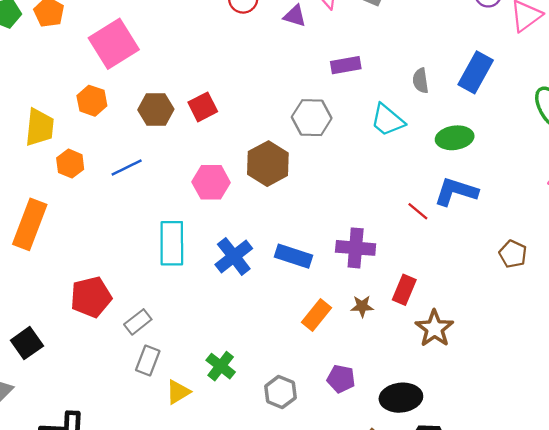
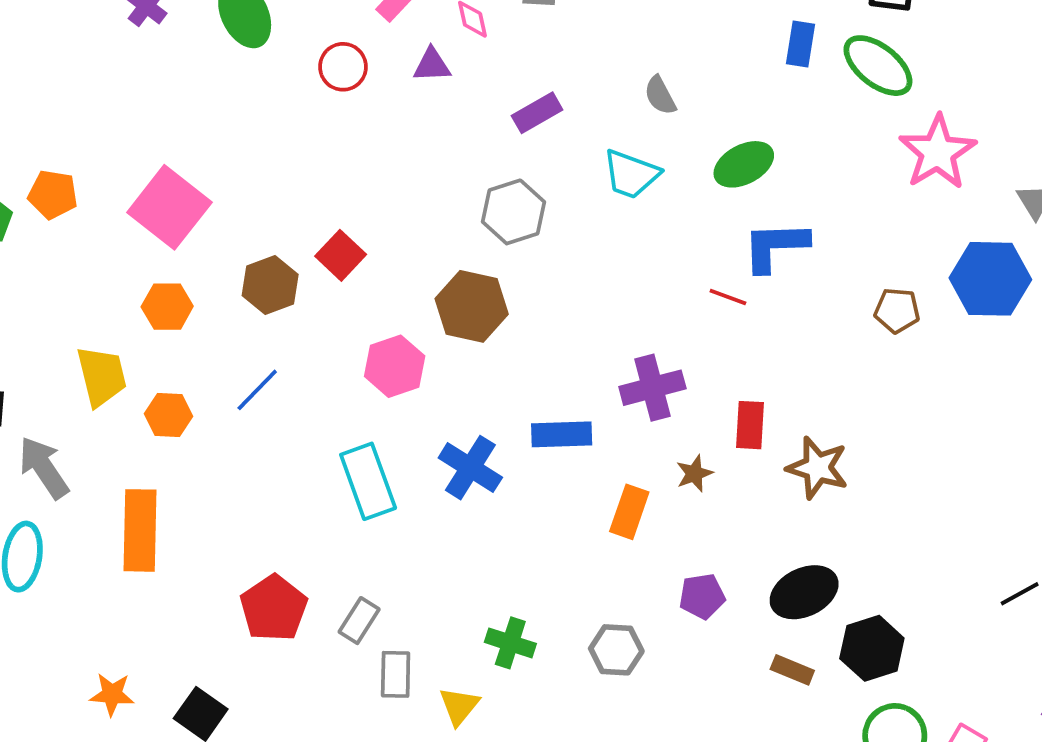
blue rectangle: (476, 72) -> (801, 44), moved, size x0.7

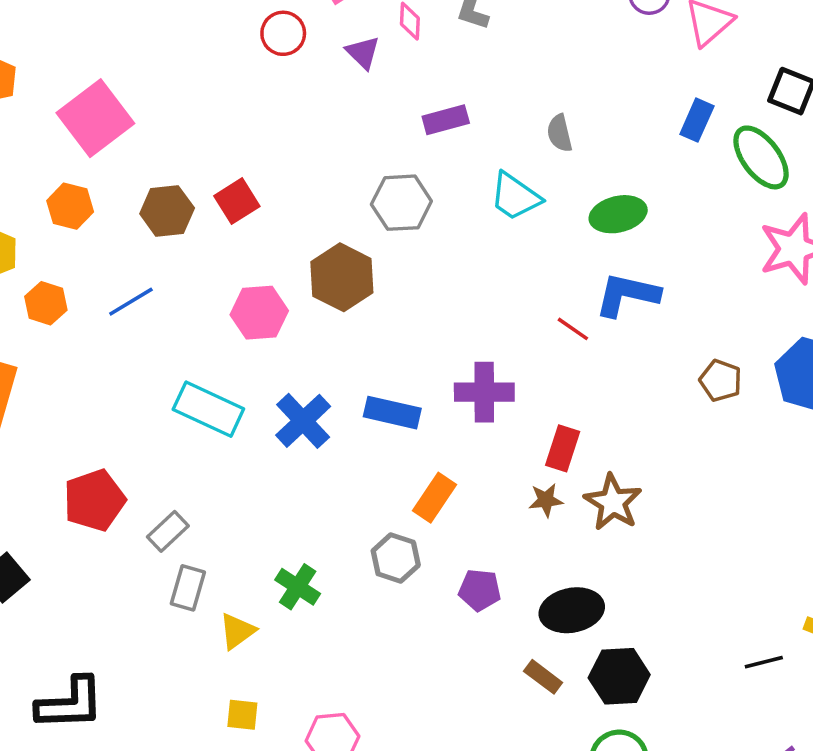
purple triangle: (432, 65) -> (363, 53), turned 33
brown star: (694, 473) -> (546, 500), moved
cyan rectangle: (368, 481) -> (208, 409), turned -60
gray hexagon: (616, 650) -> (396, 558), moved

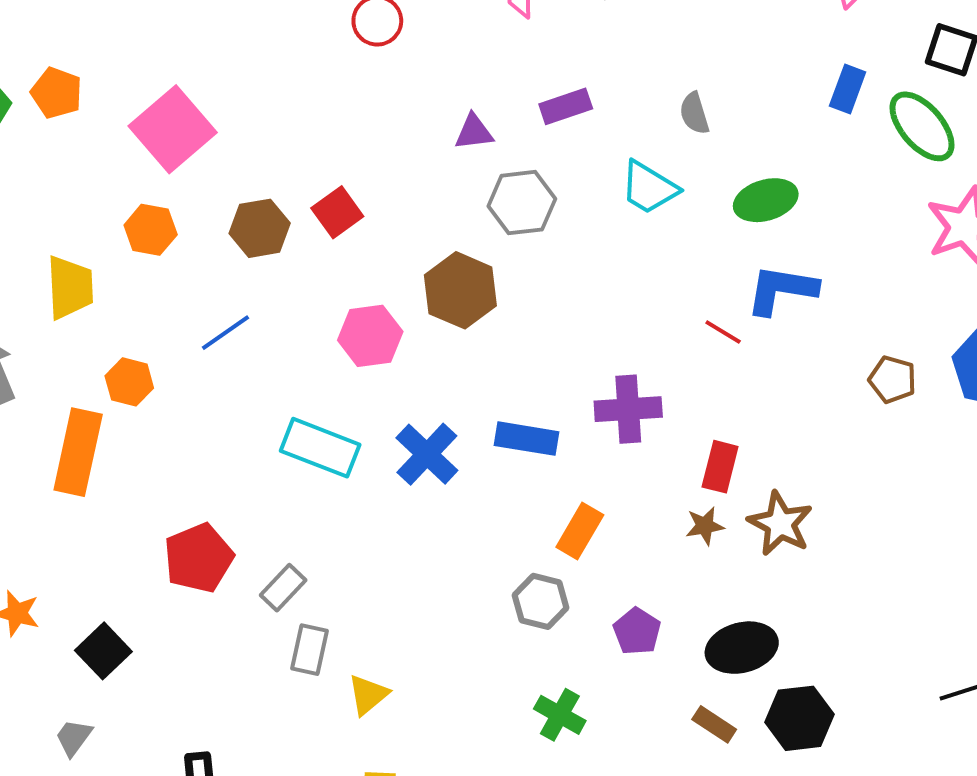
purple triangle: (363, 53) -> (474, 132), moved, turned -48
orange hexagon: (46, 303) -> (129, 382), moved
green cross: (298, 587) -> (560, 715), moved
purple pentagon: (480, 590) -> (637, 631), turned 30

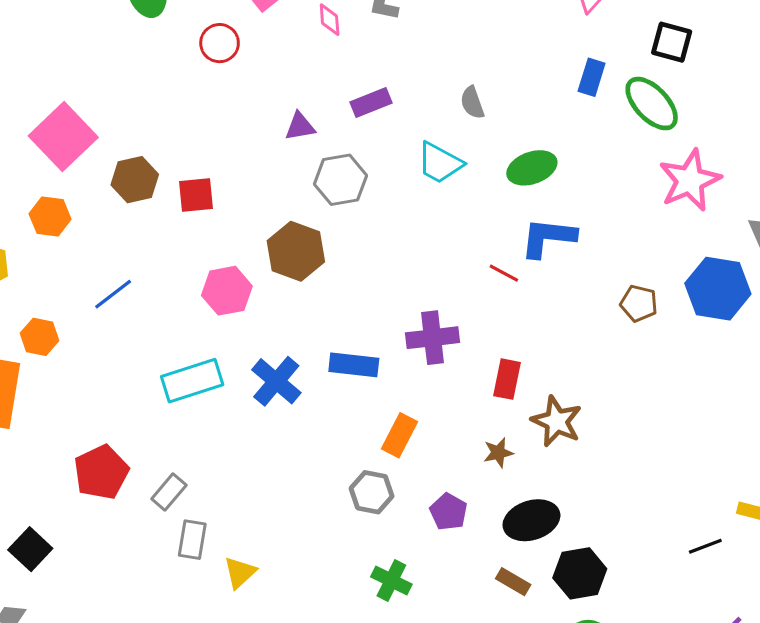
red square: (337, 212) -> (196, 195), turned 33
brown hexagon: (260, 228) -> (135, 180), moved
cyan rectangle: (320, 448) -> (192, 381), turned -36
brown star: (705, 526) -> (498, 453), moved

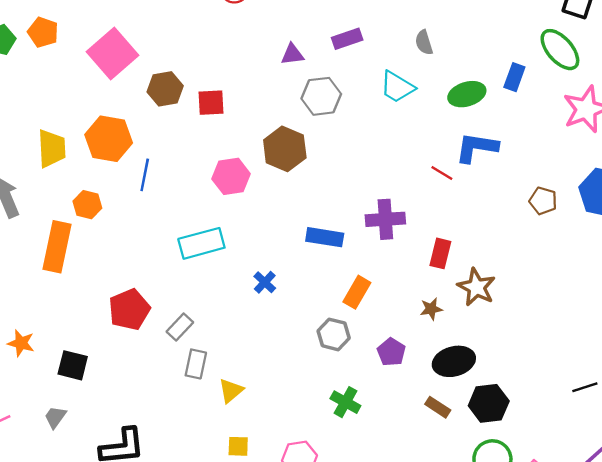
blue rectangle: (592, 77) -> (514, 77), moved
orange hexagon: (50, 216) -> (109, 139), moved, size x1.5
blue line: (113, 294) -> (145, 175), turned -44
blue cross: (276, 381) -> (265, 282), moved, size x0.6
black square: (30, 549) -> (73, 365), turned -32

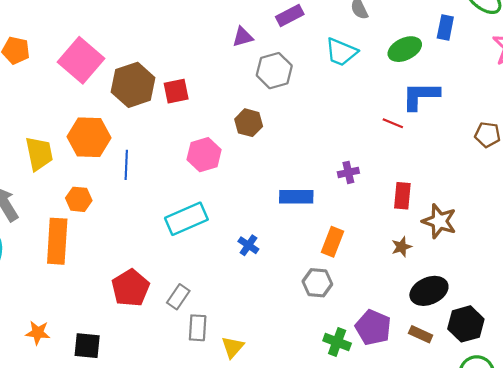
brown hexagon: (165, 89) -> (133, 85), size x1.4
brown hexagon: (285, 149) -> (249, 123), size x0.7
purple cross: (385, 219) -> (348, 172), size x0.6
purple pentagon: (391, 352) -> (373, 327), moved, size x1.4

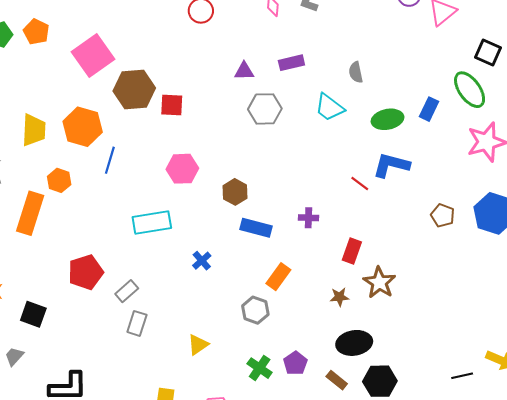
brown hexagon: (249, 123) -> (235, 192), moved
purple pentagon: (373, 327) -> (295, 363), size x0.7
yellow triangle: (233, 347) -> (198, 345), moved

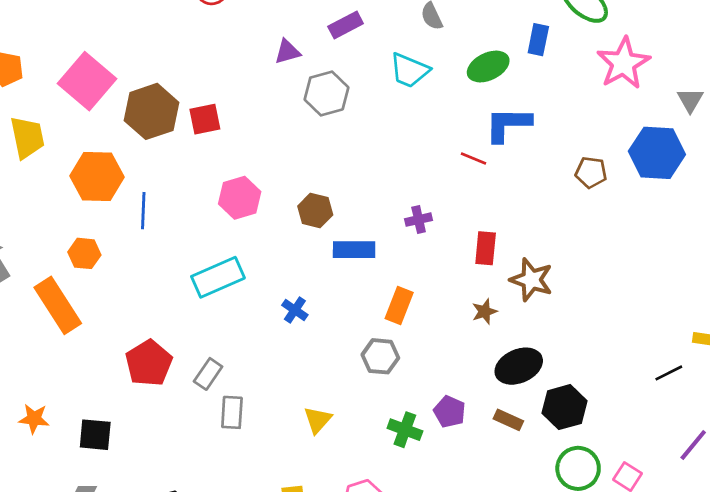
yellow trapezoid: (34, 130) -> (27, 137), moved
orange rectangle: (30, 213) -> (58, 305), turned -36

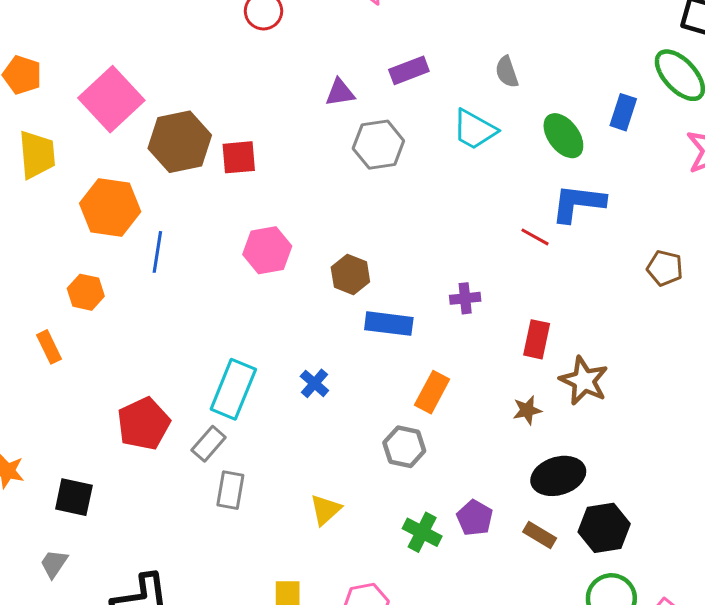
green ellipse: (488, 67) -> (563, 136), turned 72
cyan rectangle: (218, 277) -> (233, 389), moved, turned -51
orange rectangle: (58, 305) -> (49, 347), size x0.5

